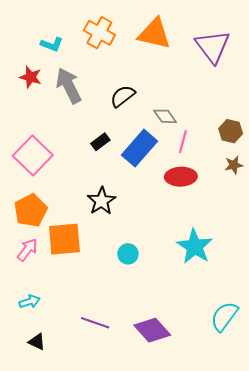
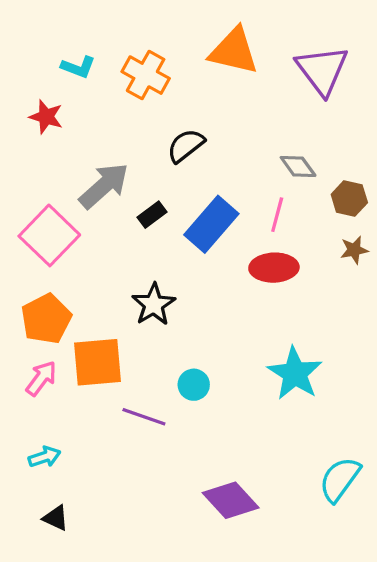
orange cross: (99, 33) -> (146, 75), moved
gray arrow: (69, 86) -> (104, 186), moved, turned 75
gray diamond: (165, 116) -> (298, 166), moved
purple line: (95, 323) -> (144, 417), moved

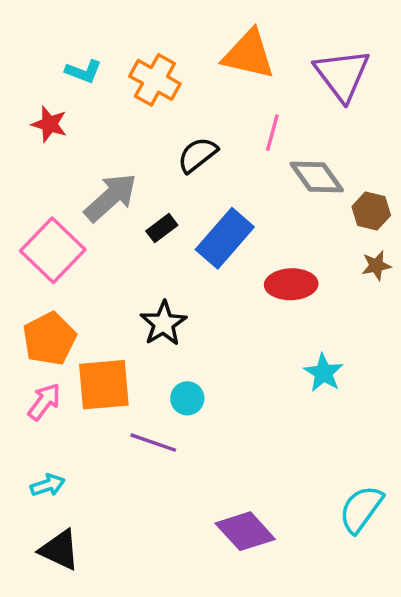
gray diamond: (298, 166) -> (317, 177), size x1.4
pink line: (277, 215) -> (272, 133), moved
cyan star: (295, 373) -> (324, 373), moved, size x0.7
cyan circle: (194, 385) -> (187, 398), moved
black triangle: (56, 518) -> (60, 550), size x1.5

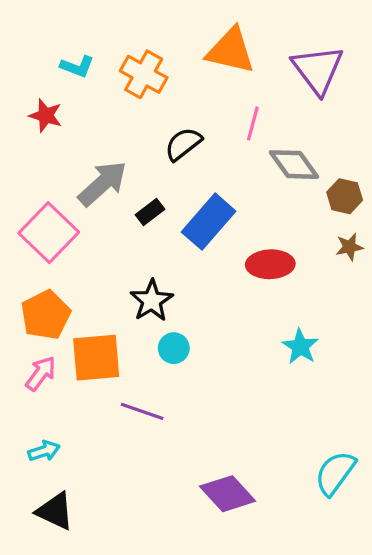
cyan circle: (187, 398) -> (174, 348), moved

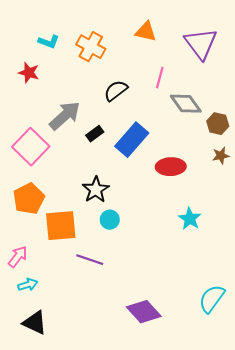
orange triangle: (231, 51) -> (146, 32), size x0.7
pink arrow: (41, 373) -> (18, 257), moved

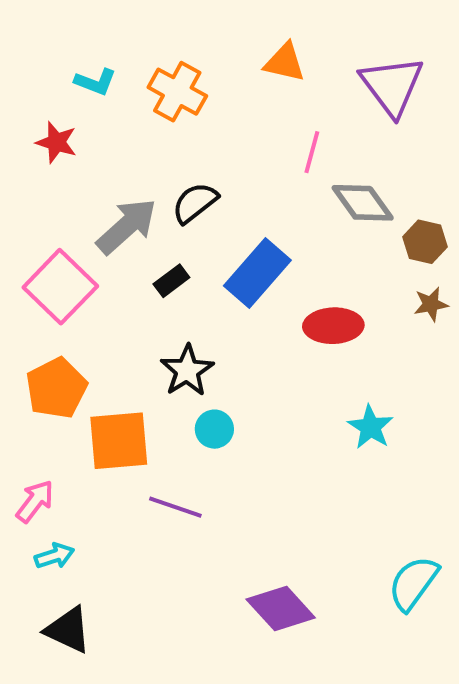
black semicircle: (116, 91) -> (195, 203), moved
black rectangle: (95, 134) -> (171, 281), moved

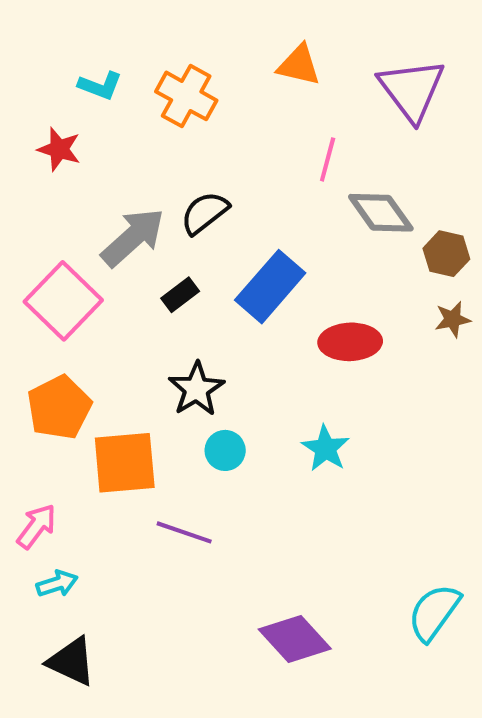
cyan star: (370, 427) -> (326, 448), moved

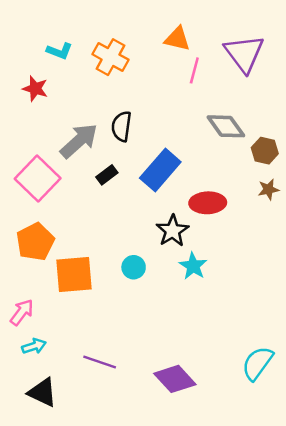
pink line: (328, 159) -> (194, 70), moved
black semicircle: (205, 213) -> (121, 126), turned -44
black star: (196, 389) -> (172, 231), moved
purple line: (184, 532) -> (100, 362), moved

